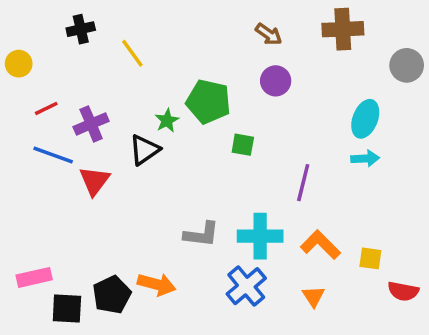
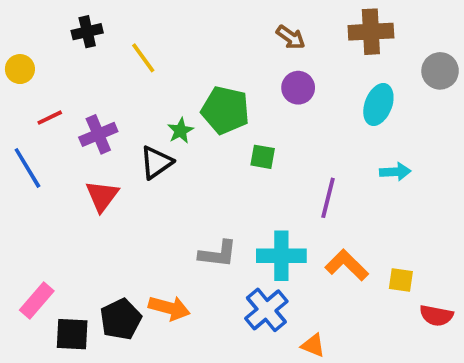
cyan ellipse: (365, 119) -> (378, 105), moved
blue line: (53, 155) -> (27, 168), moved, turned 39
pink rectangle: (34, 277) -> (37, 301), turned -36
orange triangle: (314, 296) -> (313, 345), moved, turned -35

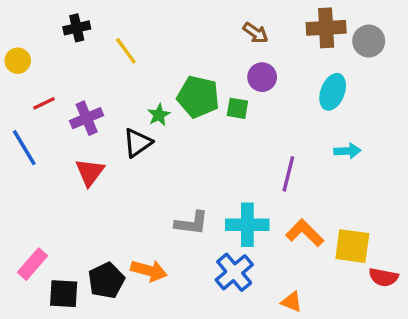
gray circle: (440, 71) -> (369, 41), moved
green square: (263, 157) -> (237, 108), moved
yellow square: (401, 280) -> (352, 246), size x1.6
orange triangle: (313, 345) -> (292, 302), moved

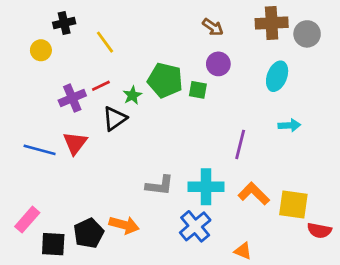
yellow circle: (18, 61) -> (41, 50), moved
red line: (44, 103) -> (101, 86), moved
blue line: (24, 148) -> (40, 150), moved, turned -44

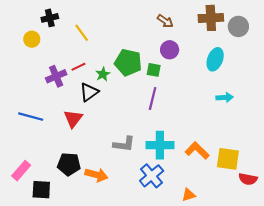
red triangle: (75, 143) -> (73, 119), moved
purple line: (240, 144) -> (153, 99), moved
black pentagon: (89, 233) -> (69, 164), moved, turned 30
orange triangle: (243, 251) -> (189, 195), turned -40

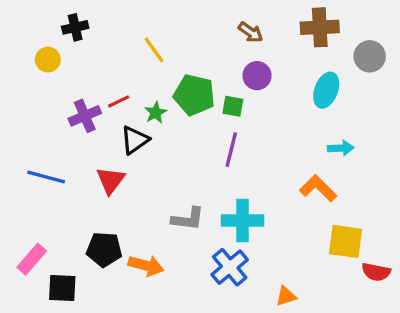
gray circle: (238, 26) -> (370, 56), moved
yellow line: (82, 33) -> (154, 50), moved
orange L-shape: (197, 150) -> (318, 188), moved

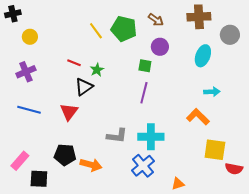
black cross: (75, 27) -> (13, 14), moved
green pentagon: (194, 95) -> (124, 29), moved
red line: (119, 101) -> (74, 63), turned 48
purple cross: (85, 116) -> (26, 72), moved

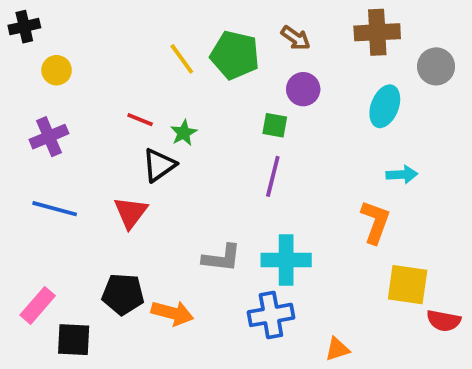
orange L-shape: (198, 117) -> (375, 222), turned 65
blue cross: (143, 166) -> (271, 315), turned 30

